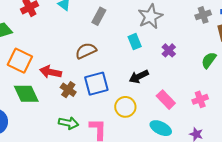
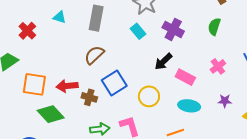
gray rectangle: (99, 16) -> (96, 18), size x1.4
purple cross: (169, 50) -> (173, 29), size x1.5
black arrow: (139, 76) -> (163, 62), moved

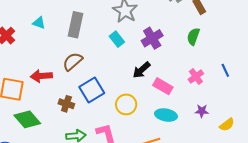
purple cross: (173, 29) -> (152, 38), turned 30
red arrow: (67, 86) -> (41, 76), moved

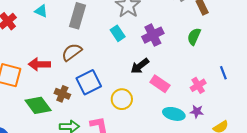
pink cross: (196, 76) -> (198, 85), moved
cyan ellipse: (166, 115) -> (174, 114), moved
green diamond: (27, 119) -> (38, 105), moved

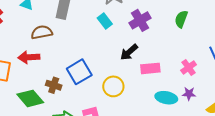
brown semicircle: (72, 52) -> (42, 32), moved, turned 30
pink rectangle: (160, 84) -> (150, 68), turned -36

